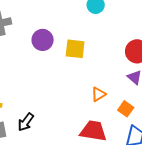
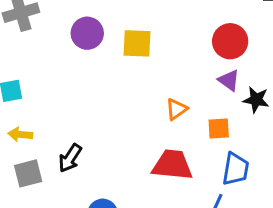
orange square: (126, 109) -> (219, 129), turned -35

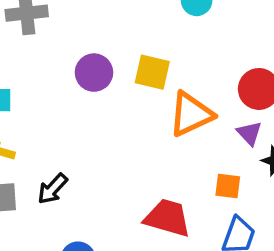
purple circle: (87, 33) -> (94, 73), moved
orange triangle: (176, 109) -> (191, 114), moved, size x1.8

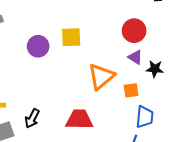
orange triangle: (191, 114) -> (101, 77), moved
red trapezoid: (167, 218) -> (79, 119), moved

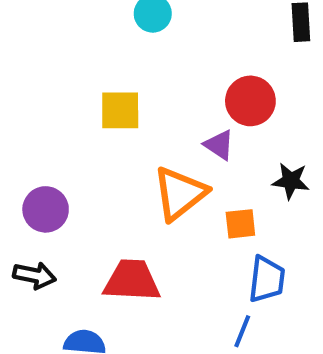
purple circle: (38, 46) -> (46, 209), moved
purple triangle: (135, 57) -> (219, 145), moved
black arrow: (32, 118) -> (35, 275), turned -108

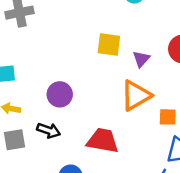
purple triangle: (219, 145) -> (141, 59), moved, turned 30

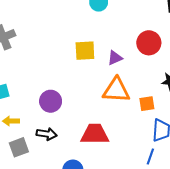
purple triangle: (141, 59) -> (115, 58), turned 35
orange triangle: (136, 95) -> (116, 90), turned 44

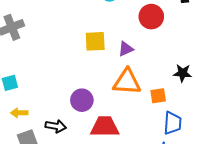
red circle: (149, 43) -> (151, 17), moved
purple circle: (51, 101) -> (82, 100), moved

